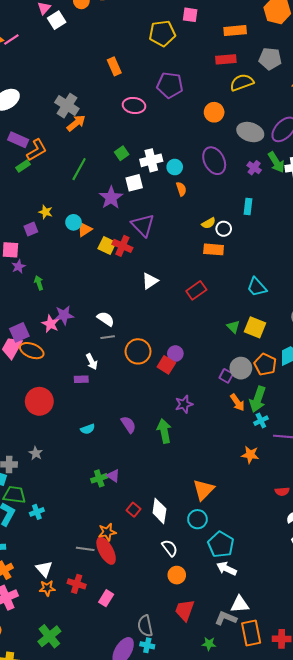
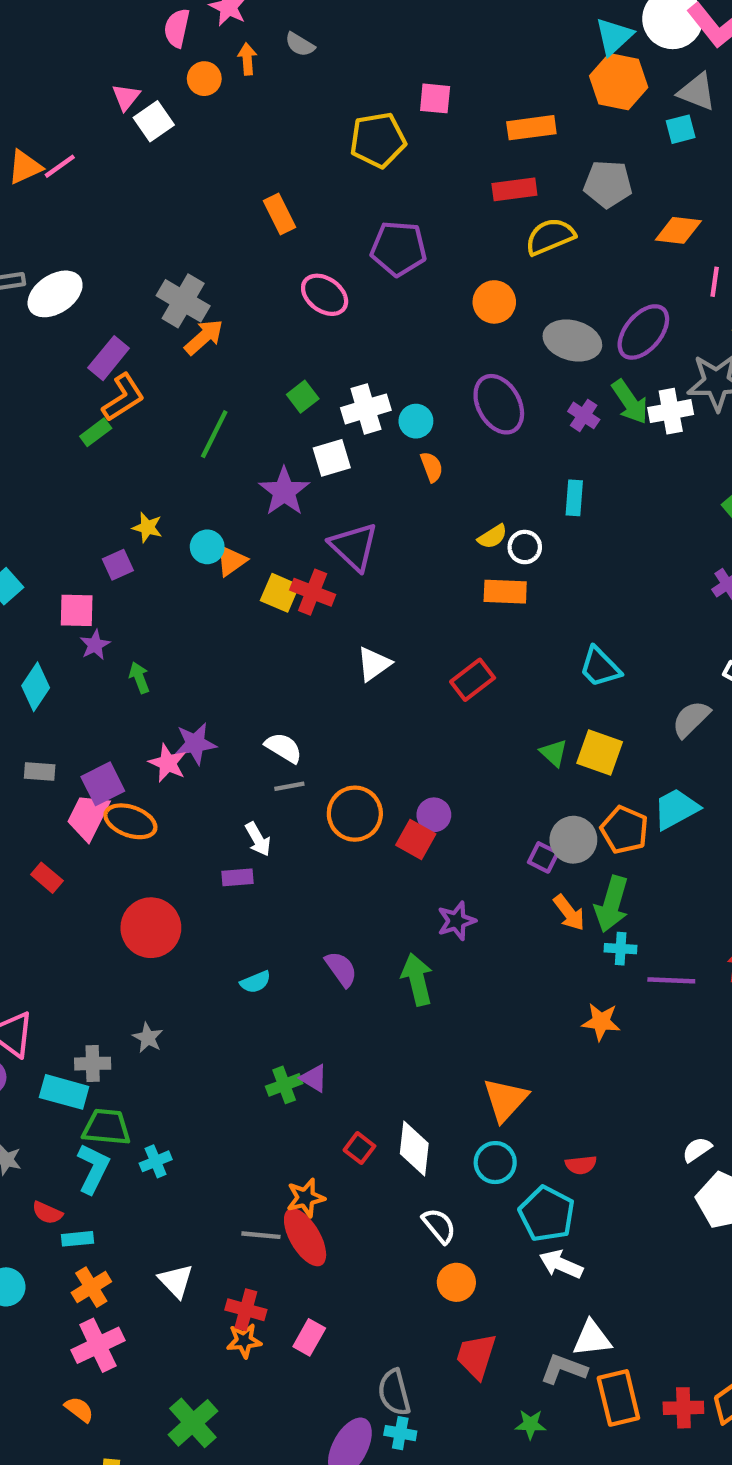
pink ellipse: (134, 105) -> (325, 295), turned 30
purple rectangle: (18, 140) -> (109, 358), moved, turned -72
cyan cross: (261, 421) -> (621, 949), turned 32
red semicircle: (282, 491) -> (581, 1165), moved
orange star: (47, 588) -> (244, 1341), moved

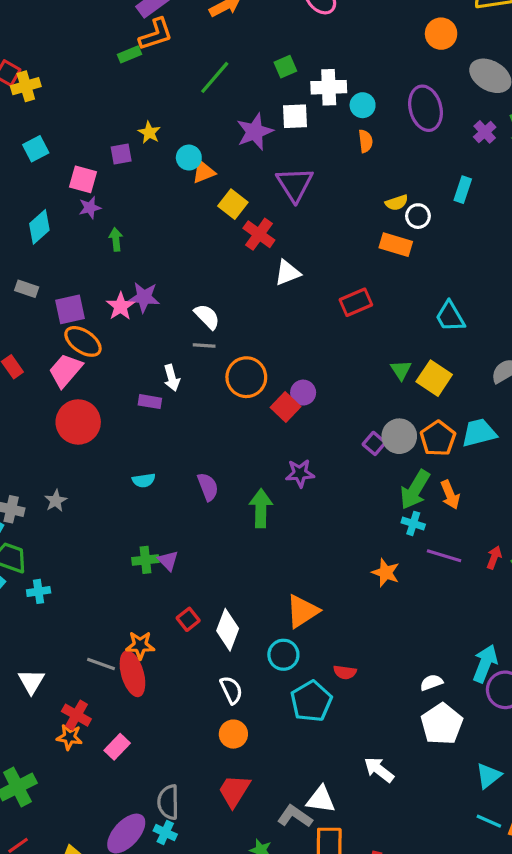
red cross: (313, 592) -> (259, 234), moved
pink trapezoid: (88, 817) -> (65, 370), moved
orange arrow: (569, 913) -> (450, 495), moved
white arrow: (561, 1264) -> (379, 770), moved

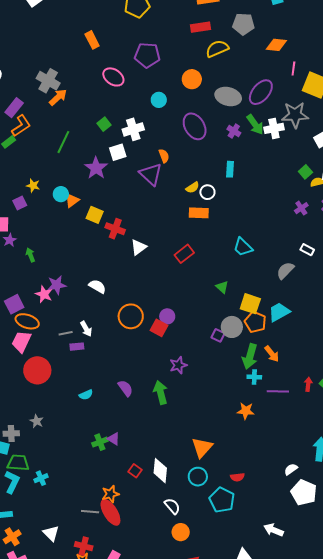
cyan circle: (363, 105) -> (159, 100), moved
purple triangle: (295, 184) -> (151, 174), moved
gray line: (204, 345) -> (66, 333), moved
yellow square: (434, 378) -> (250, 304), moved

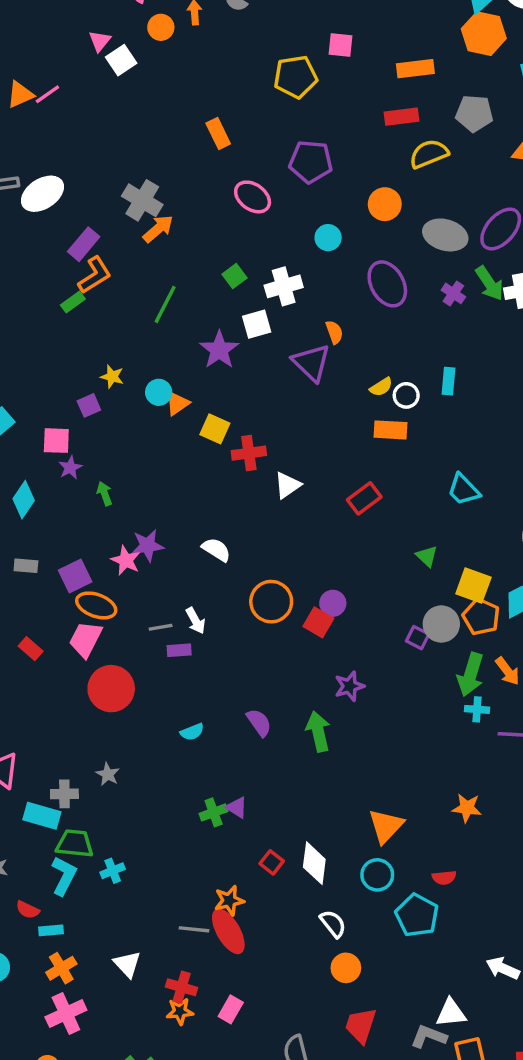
cyan rectangle: (230, 169) -> (448, 381), moved
red cross: (115, 229) -> (249, 453), turned -30
orange star: (246, 411) -> (467, 808), moved

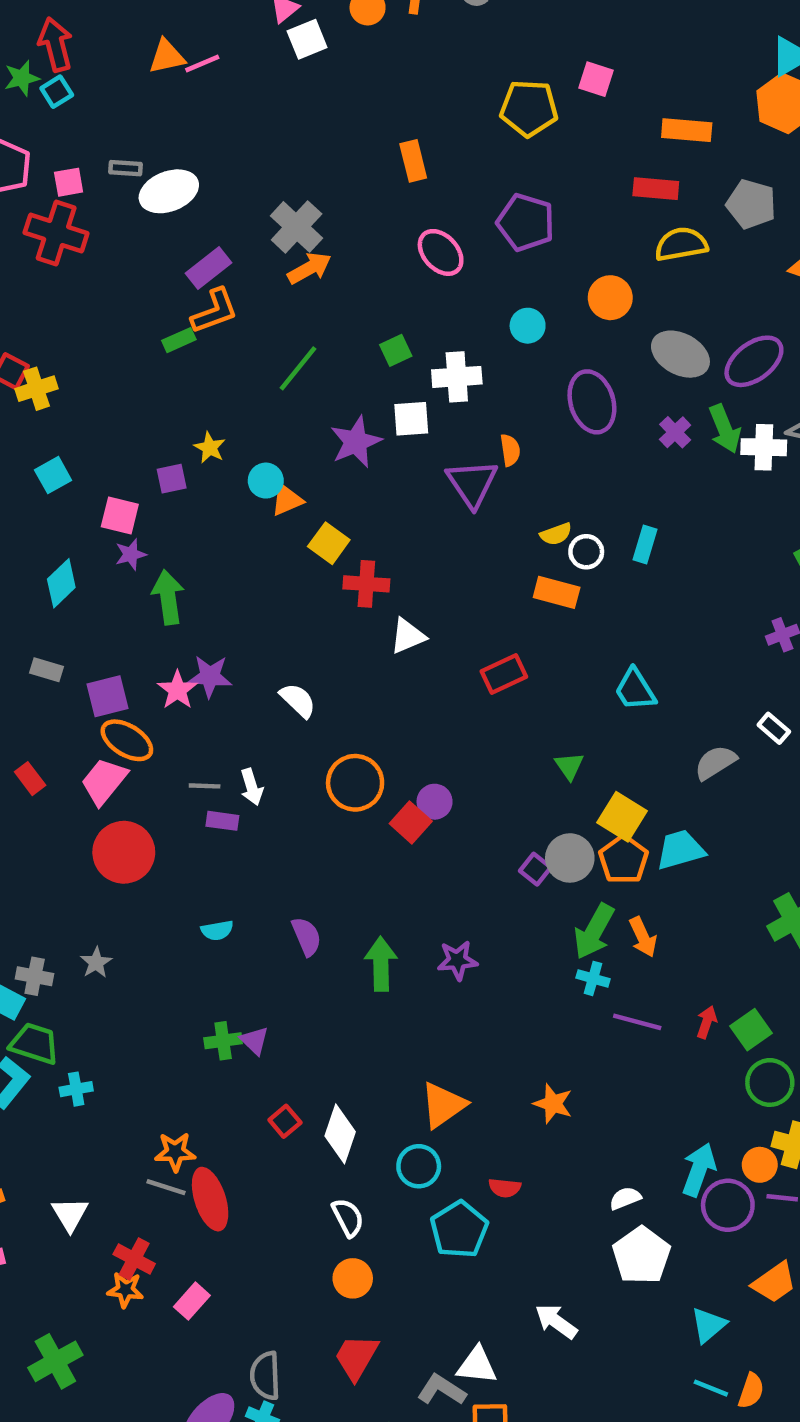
green arrow: (105, 494) -> (168, 597), size x1.6
purple star: (349, 686) -> (457, 960), moved
orange star: (229, 901) -> (175, 1152), moved

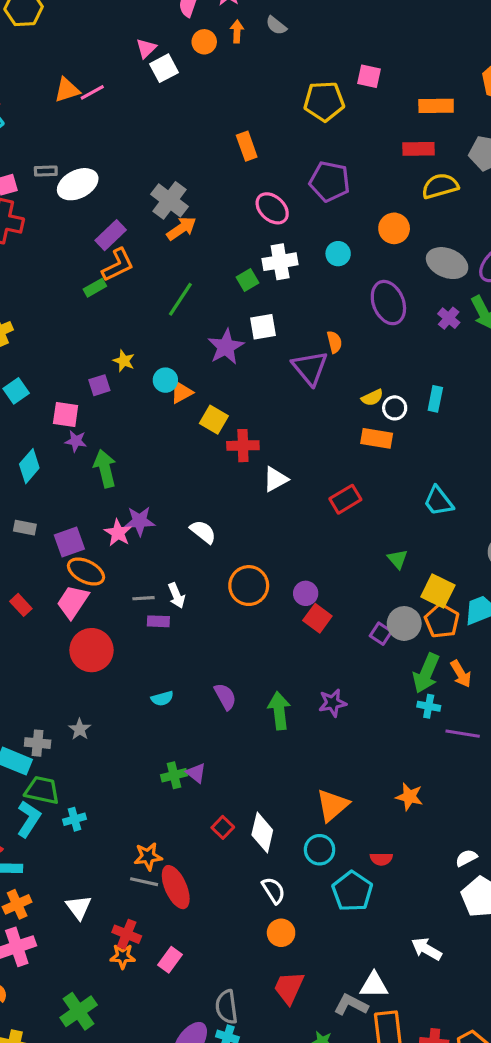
white cross: (457, 377) -> (280, 262), moved
purple star: (131, 554) -> (76, 441), turned 30
red square: (411, 822) -> (317, 618), moved

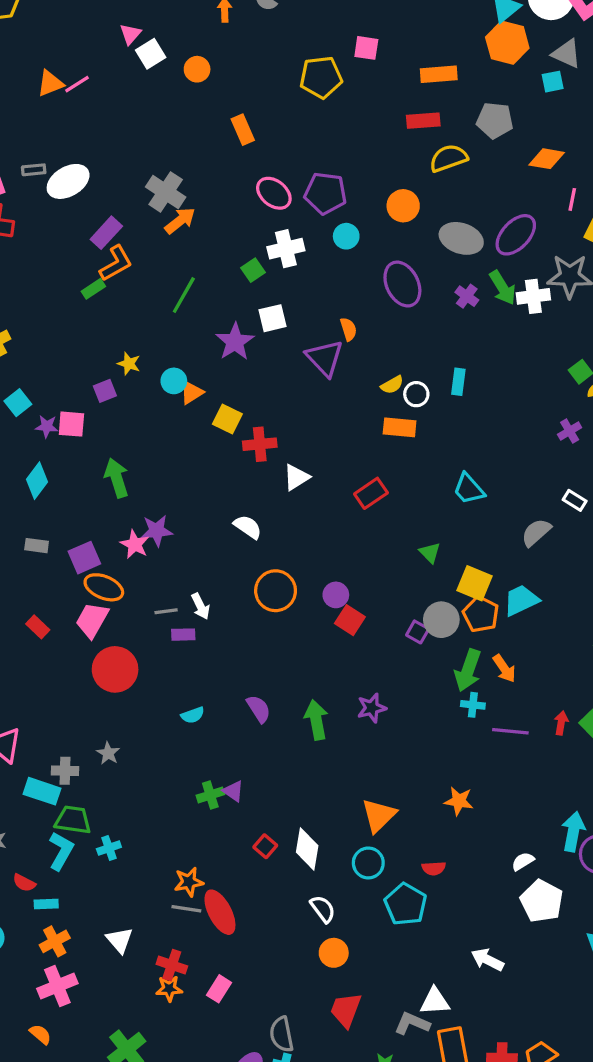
orange circle: (204, 42) -> (197, 69), moved
purple pentagon: (330, 181) -> (325, 193), moved
purple star: (76, 441) -> (47, 426), moved
white semicircle: (203, 532) -> (248, 527), moved

